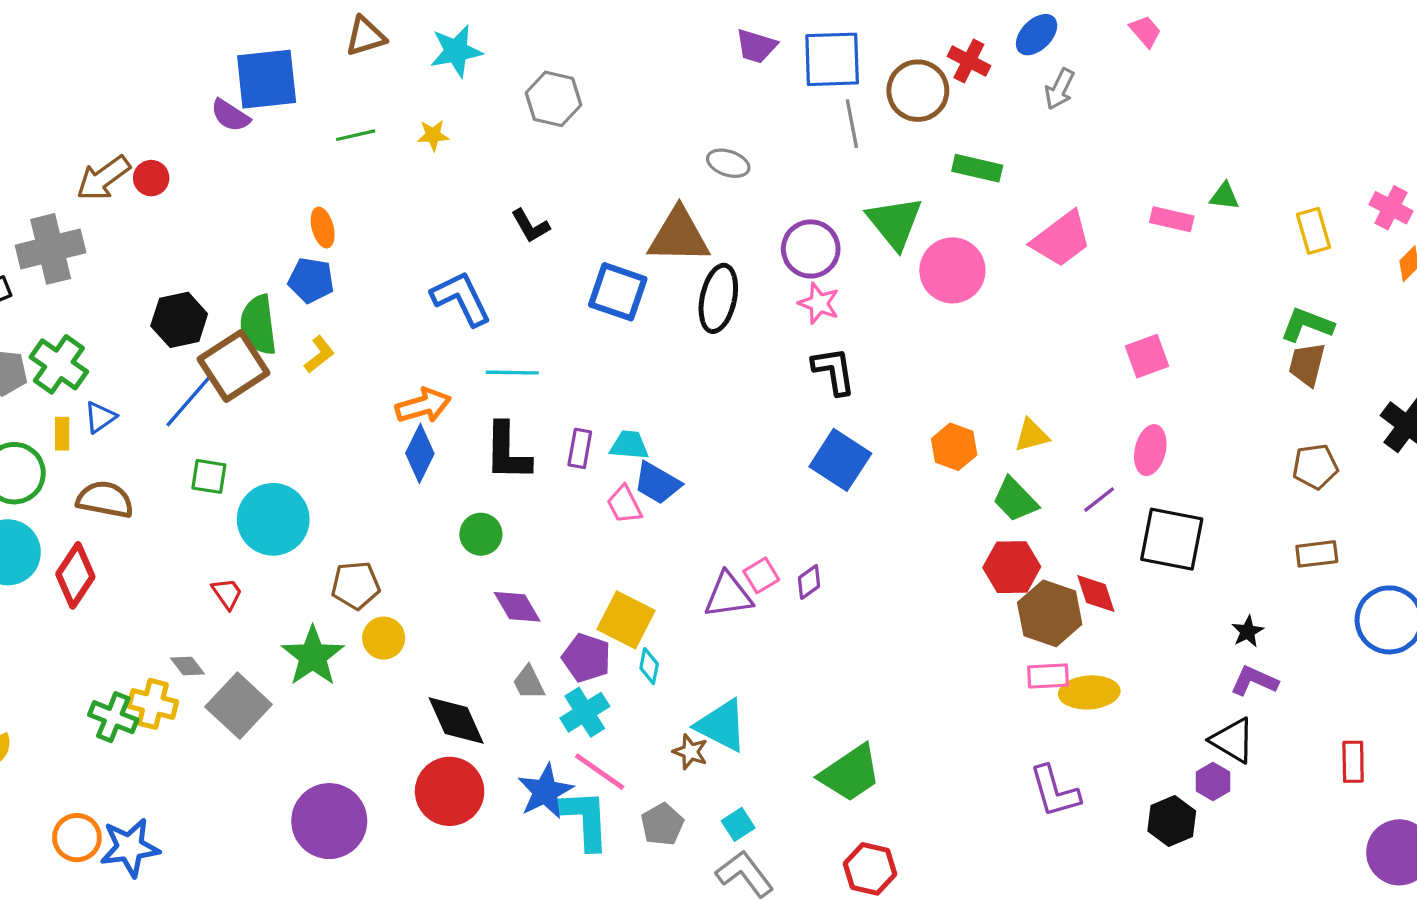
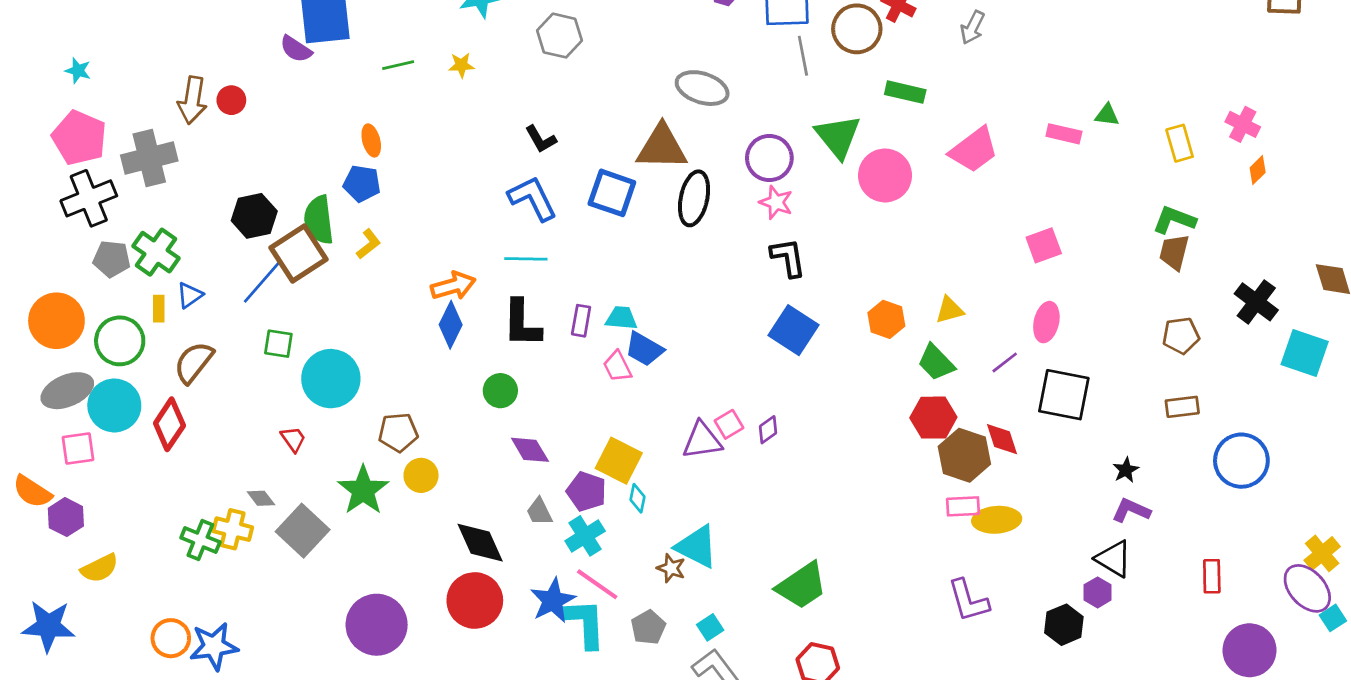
gray ellipse: (728, 163) -> (702, 88), size x1.5
brown arrow: (103, 178) -> (192, 100), turned -45
blue L-shape: (461, 298) -> (533, 198), moved
brown semicircle: (105, 500) -> (194, 362), turned -63

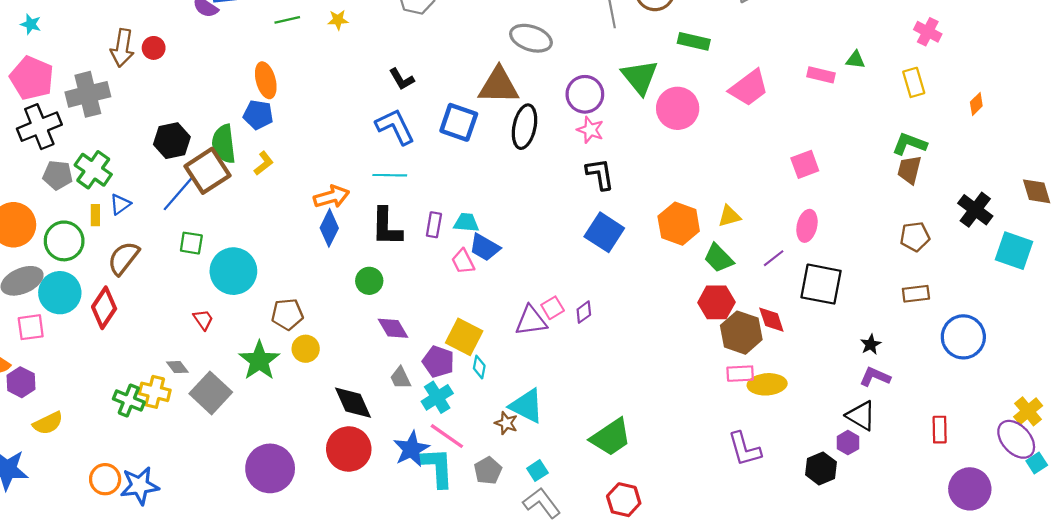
pink cross: (1243, 124) -> (928, 32), moved
orange ellipse: (371, 140) -> (266, 80), size x1.4
orange hexagon: (886, 319) -> (679, 224), size x1.4

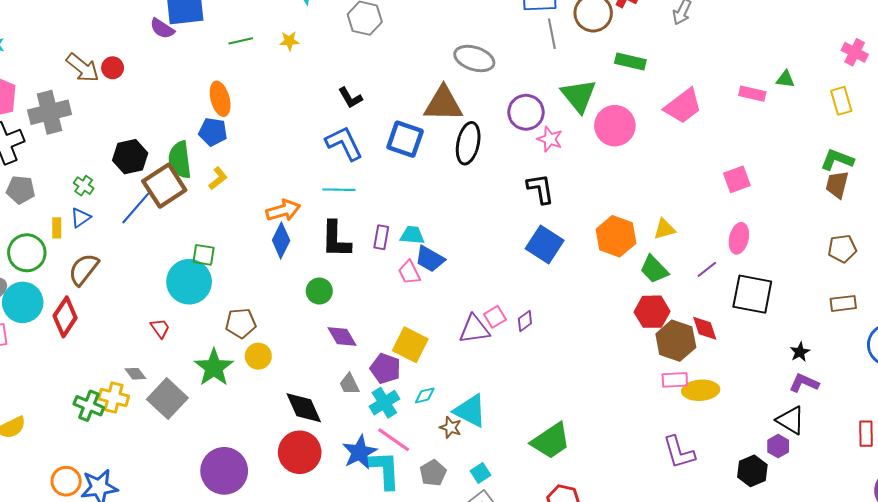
brown arrow: (122, 48) -> (83, 68), turned -60
pink star: (590, 130) -> (550, 139), moved
green cross: (93, 170) -> (84, 186), moved, size x0.6
green square: (191, 243) -> (204, 255), moved
cyan diamond: (479, 367) -> (425, 395), moved, turned 65

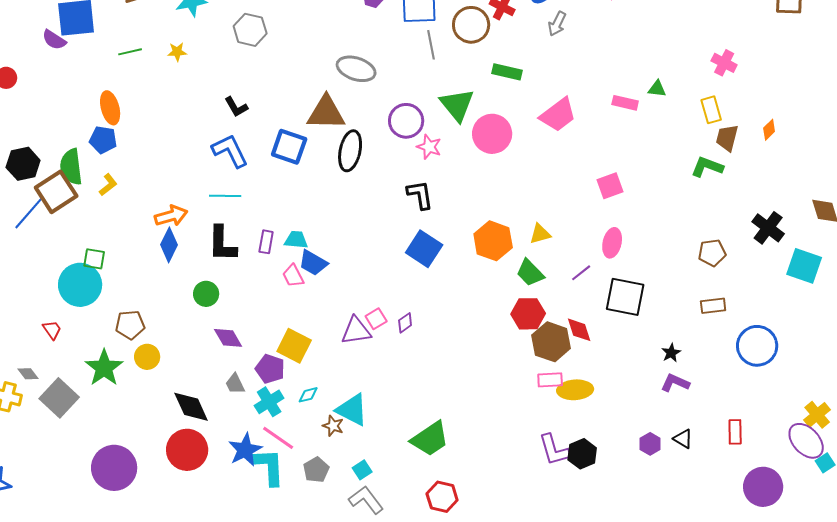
brown trapezoid: (837, 185) -> (727, 138), moved
black triangle: (791, 420) -> (683, 439), moved, size x0.7
black hexagon: (752, 471) -> (582, 454), moved

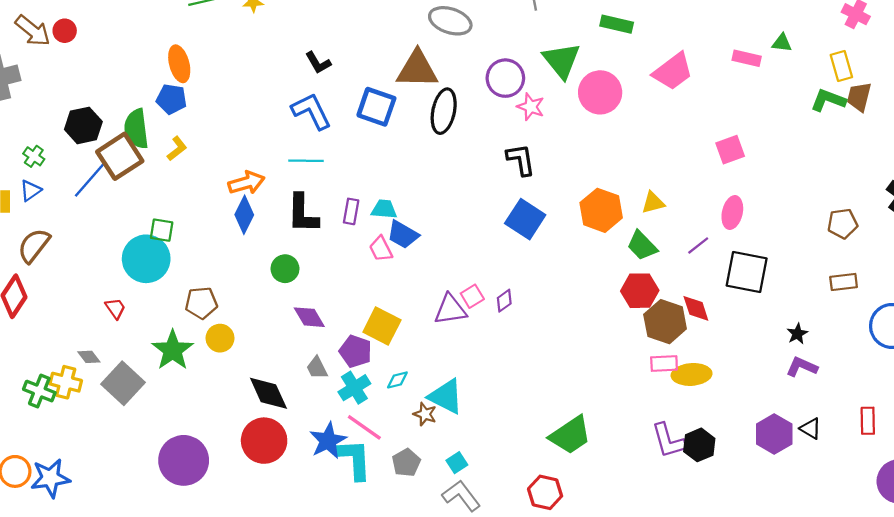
green L-shape: (707, 167) -> (828, 100), moved
green trapezoid: (430, 439) -> (570, 435), moved
purple hexagon: (650, 444) -> (774, 434), size x1.6

